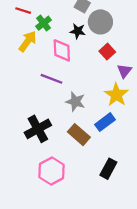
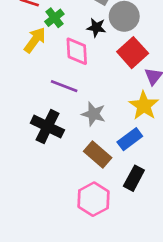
red square: (107, 52) -> (133, 53), size x1.5
black cross: (38, 129) -> (47, 127), moved, turned -35
black rectangle: (108, 169) -> (134, 178), moved
pink hexagon: (52, 171) -> (94, 199), moved

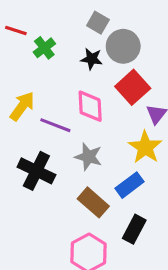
yellow arrow: (35, 40) -> (22, 106), moved
pink diamond: (77, 51) -> (90, 106), moved

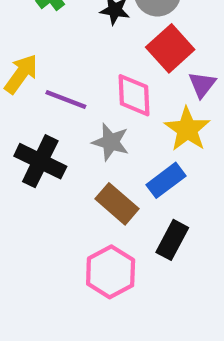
pink diamond: (90, 106) -> (134, 95), moved

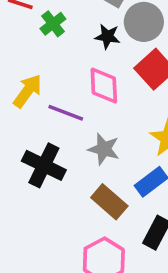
pink diamond: (134, 95) -> (104, 86), moved

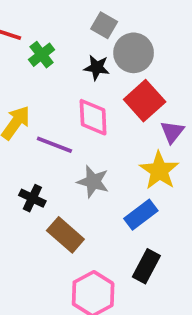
black cross: (44, 165) -> (32, 198), size x0.6
brown rectangle: (109, 202) -> (65, 235), moved

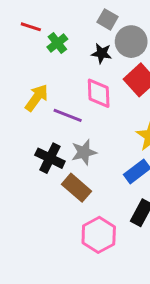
gray star: (93, 182) -> (84, 152), moved, turned -30
black cross: (32, 198) -> (50, 158), size x1.4

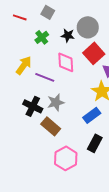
gray square: (108, 19) -> (48, 12), moved
green cross: (57, 43) -> (42, 37), moved

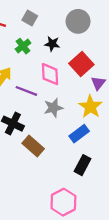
gray circle: (88, 27) -> (78, 21), moved
gray star: (56, 102) -> (53, 108), moved
pink hexagon: (66, 158) -> (63, 202), moved

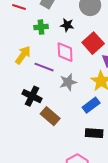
green cross: (23, 46) -> (41, 27), turned 32
black rectangle: (83, 165) -> (94, 133), turned 66

